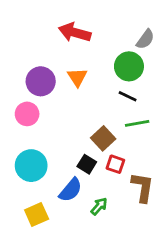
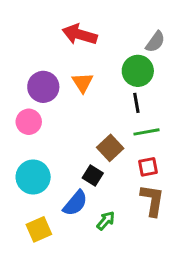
black line: (128, 96) -> (136, 103), turned 54
red square: (115, 164) -> (148, 167), moved, turned -30

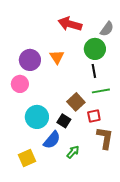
red arrow: (80, 34) -> (70, 24), moved
red square: (148, 167) -> (94, 116), moved
cyan circle: (33, 177) -> (37, 117), moved

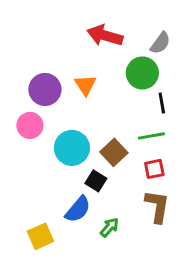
black line: (94, 71) -> (162, 103), moved
red square: (94, 116) -> (154, 169), moved
cyan circle: (37, 117) -> (72, 148), moved

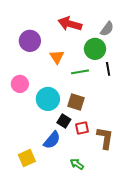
purple circle: (45, 89) -> (30, 41), moved
green line: (151, 136) -> (80, 72), moved
brown square: (114, 152) -> (76, 102), turned -30
red square: (154, 169) -> (82, 128), moved
green arrow: (109, 227) -> (77, 164), moved, turned -96

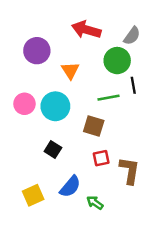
green line: (80, 72) -> (109, 98), moved
cyan circle: (48, 99) -> (55, 106), moved
black square: (64, 121) -> (53, 150), moved
blue semicircle: (52, 140) -> (70, 187), moved

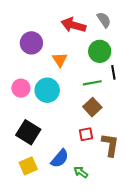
gray semicircle: (132, 36) -> (104, 20), moved, turned -70
brown square: (94, 126) -> (92, 107), moved, turned 30
black square: (53, 150) -> (28, 132), moved, size x1.6

